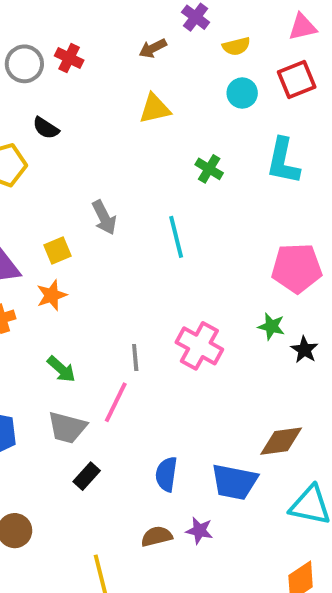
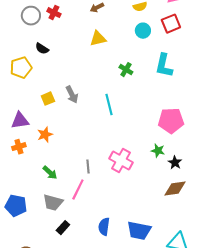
yellow square: (57, 251) -> (48, 99), moved
brown diamond: (281, 441) -> (175, 189), moved

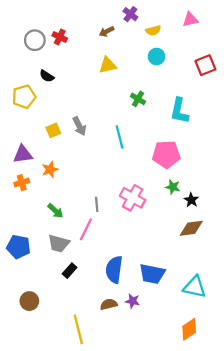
red square: (171, 24) -> (205, 65), moved
cyan L-shape: (164, 66) -> (179, 111), moved
pink pentagon: (171, 121) -> (166, 154), moved
blue semicircle: (104, 227) -> (114, 270), size x1.4

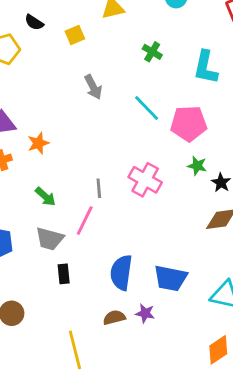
gray arrow: (79, 126) -> (93, 87), moved
yellow square: (53, 130) -> (75, 35), moved
cyan line: (120, 137) -> (147, 108), moved, turned -30
black rectangle: (70, 271) -> (64, 274), turned -48

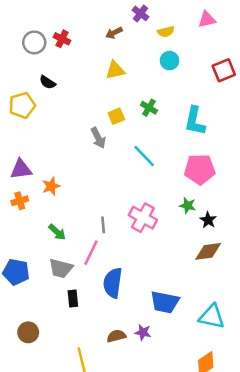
yellow square: (75, 35) -> (116, 116), moved
pink pentagon: (189, 124) -> (200, 169), moved
blue semicircle: (121, 273) -> (113, 283), moved

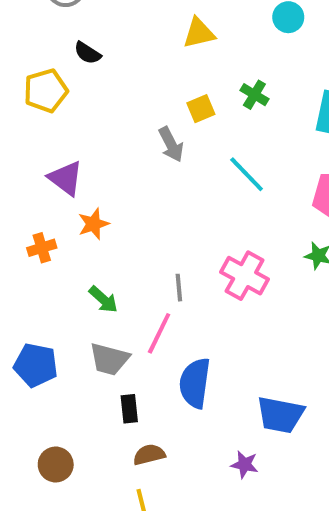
purple triangle: (21, 169) -> (66, 178), moved, turned 45
brown semicircle: (116, 336) -> (149, 455), moved

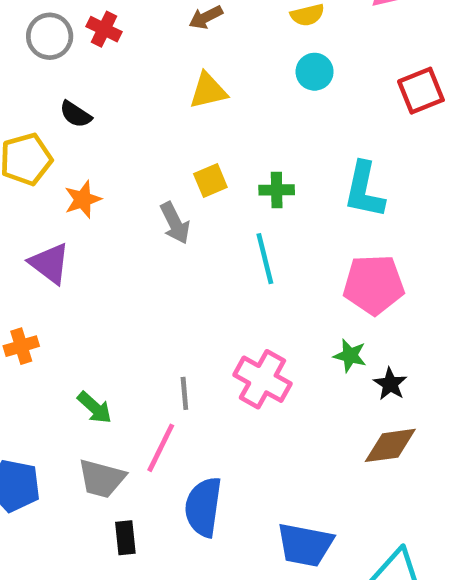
green cross: (254, 95) -> (277, 190), moved, turned -32
cyan line: (247, 174) -> (265, 259), turned 30
orange star: (93, 224) -> (83, 199), moved

